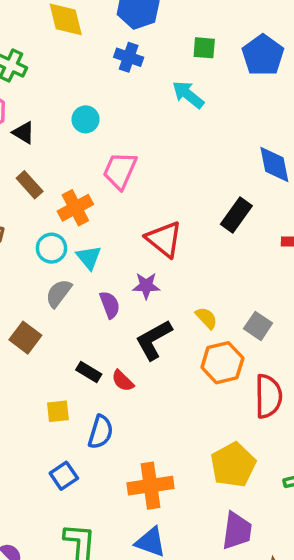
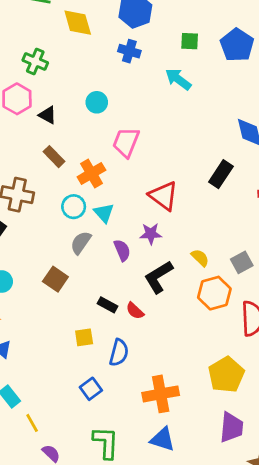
gray square: (258, 326) -> (242, 262), turned 30

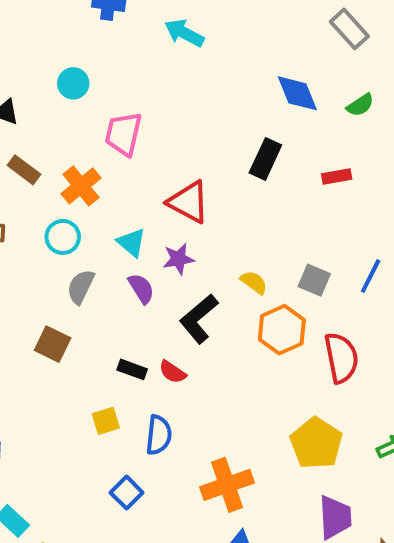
cyan triangle: (104, 213) -> (131, 242), moved
gray square: (242, 262) -> (314, 280), turned -30

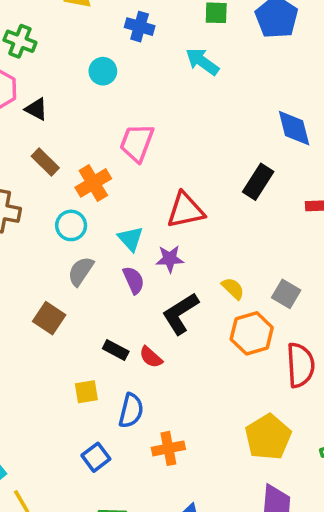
cyan circle: (73, 83) -> (103, 71), moved
red triangle: (188, 202) -> (185, 210), turned -48
orange cross: (227, 485) -> (168, 448), moved, size x0.7

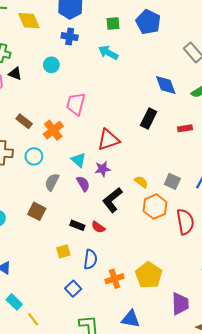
black triangle: (36, 109) -> (15, 74), moved
cyan circle: (71, 225) -> (34, 156), moved
yellow pentagon: (268, 437) -> (149, 275), moved

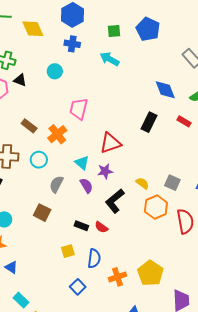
red rectangle: (185, 128) -> (184, 121), moved, turned 40

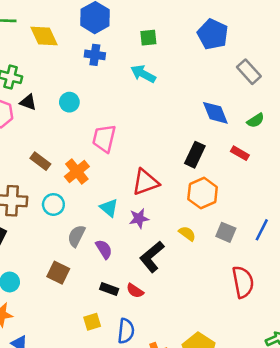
blue pentagon: (148, 29) -> (213, 34), moved
cyan circle: (55, 71) -> (69, 102), moved
purple semicircle: (86, 186) -> (104, 249), moved
orange hexagon: (156, 207) -> (203, 193), moved

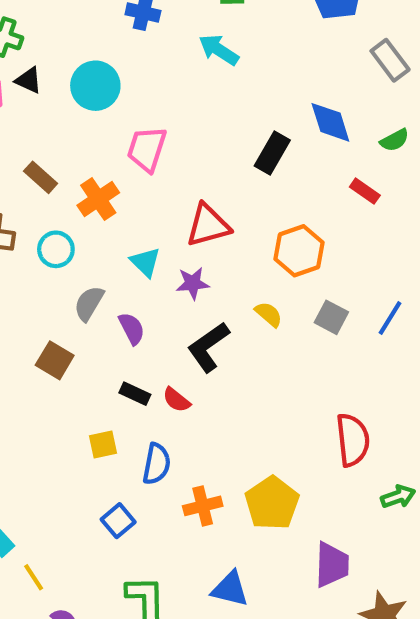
cyan circle: (69, 102) -> (95, 86), size x1.5
black rectangle: (195, 155) -> (272, 153), moved
red semicircle: (243, 282) -> (353, 440), moved

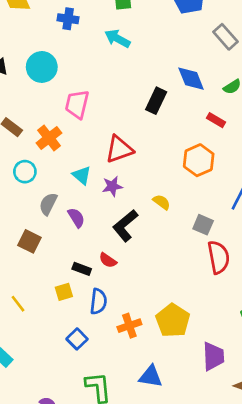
orange hexagon: (299, 251) -> (199, 160), moved
gray square: (331, 317) -> (203, 225), moved
black rectangle: (135, 394) -> (82, 269), moved
red semicircle: (353, 440) -> (218, 257), moved
yellow line: (34, 577) -> (18, 304), moved

